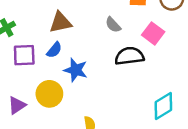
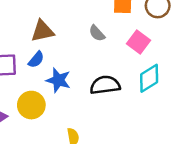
black semicircle: (129, 56) -> (105, 85), moved
cyan diamond: (163, 106) -> (149, 78), moved

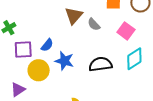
brown triangle: (42, 31) -> (74, 16), moved, turned -36
yellow circle: (31, 105) -> (39, 70), moved

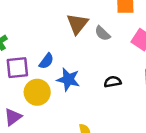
black semicircle: (100, 64) -> (113, 82), size x0.6

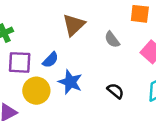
brown triangle: (77, 24) -> (74, 25), moved
black semicircle: (113, 82) -> (115, 91), turned 42

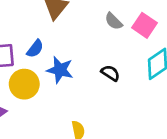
gray semicircle: (112, 40) -> (114, 21), moved

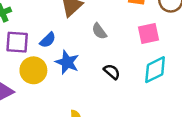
gray semicircle: (114, 21) -> (99, 31), moved
pink square: (145, 25) -> (148, 33), turned 35

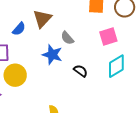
blue semicircle: (48, 40) -> (19, 29), moved
blue star: (67, 62) -> (52, 55), moved

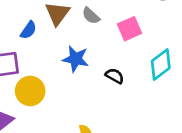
pink square: (108, 36) -> (130, 29), moved
gray semicircle: (67, 38) -> (91, 16), moved

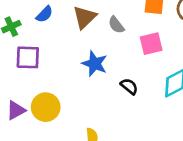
blue semicircle: (28, 30) -> (44, 14), moved
yellow circle: (30, 91) -> (46, 107), moved

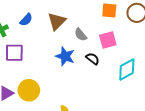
gray semicircle: (116, 25) -> (81, 35), moved
black semicircle: (129, 86) -> (93, 59), moved

